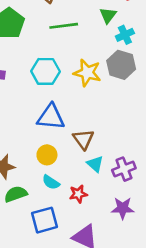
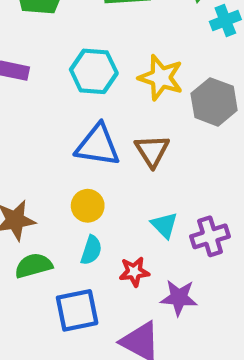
gray hexagon: (121, 65) -> (214, 102), moved
brown triangle: (83, 139) -> (152, 151), moved
cyan semicircle: (51, 182) -> (91, 250), turned -108
purple star: (123, 208) -> (179, 298), moved

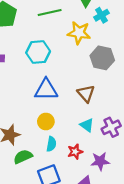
yellow star: (161, 78) -> (79, 33), moved
brown triangle: (152, 151) -> (86, 93), moved

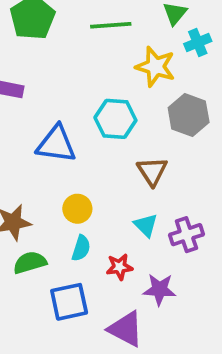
cyan hexagon: (38, 52) -> (115, 119), moved
blue triangle: (46, 90) -> (56, 144), moved

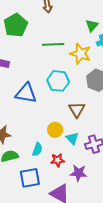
green line: (111, 25) -> (53, 44), moved
yellow circle: (77, 209) -> (55, 130), moved

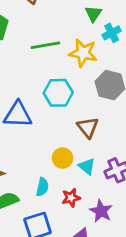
purple star: (79, 173) -> (101, 211), turned 30

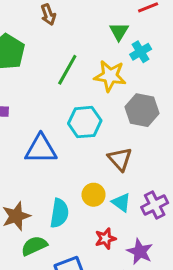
green line: (45, 45) -> (67, 70), turned -48
cyan semicircle: (42, 187) -> (59, 213), moved, size x1.4

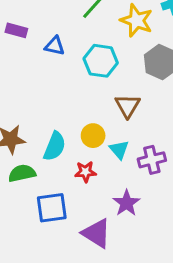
blue triangle: (41, 149) -> (55, 46), moved, size x0.6
red star: (105, 239) -> (85, 172), moved

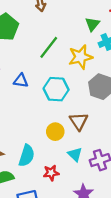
yellow star: (137, 20) -> (80, 57), turned -30
yellow circle: (93, 136) -> (55, 132), moved

